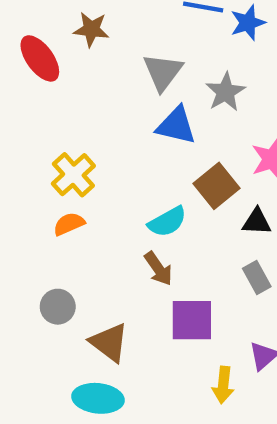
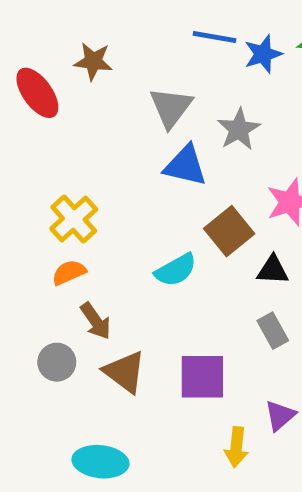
brown arrow: (158, 269) -> (96, 321), moved
brown triangle: (109, 342) -> (125, 372), moved

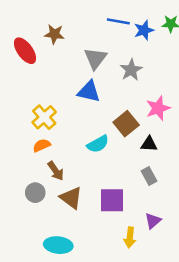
blue triangle: (185, 166) -> (89, 92), moved

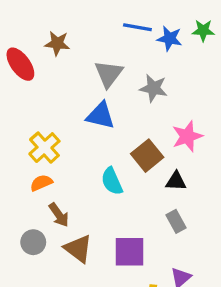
blue star: (144, 30) -> (170, 38), turned 30
gray star: (131, 70) -> (154, 88), turned -30
cyan semicircle: (98, 144) -> (112, 181), turned 95

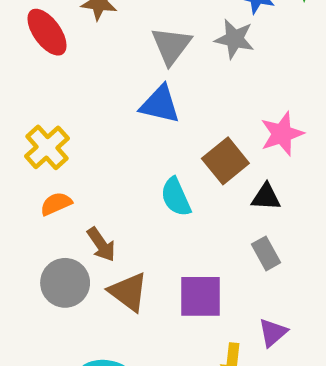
gray star: (154, 88) -> (234, 39), moved
yellow cross: (44, 148) -> (47, 147), moved
orange semicircle: (41, 183) -> (56, 204), moved
gray circle: (33, 242) -> (65, 283), size x1.4

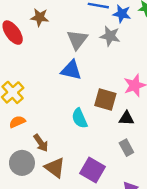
brown square: (225, 161) -> (105, 99), turned -35
purple square: (201, 296) -> (92, 170), turned 30

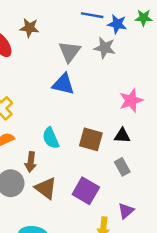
brown square: (105, 99) -> (91, 139), moved
cyan semicircle: (80, 118) -> (51, 138), moved
brown arrow: (41, 143) -> (31, 162), turned 42

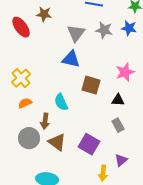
blue star: (117, 24) -> (129, 28), moved
brown square: (91, 139) -> (91, 85), moved

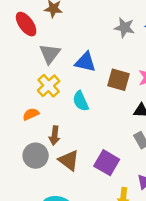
gray triangle: (76, 33) -> (50, 54), moved
yellow cross: (21, 78) -> (49, 86), moved
brown square: (91, 85) -> (119, 80), moved
cyan semicircle: (61, 102) -> (81, 101), moved

